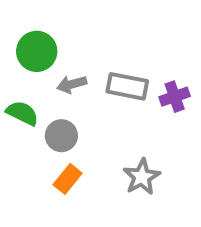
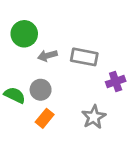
purple cross: (175, 97) -> (116, 82), moved
green semicircle: (22, 113) -> (15, 95), moved

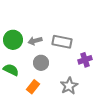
green circle: (24, 34) -> (13, 40), moved
gray circle: (41, 90) -> (41, 63), moved

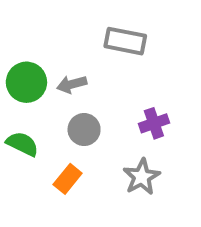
gray rectangle: (62, 42) -> (125, 41), moved
purple cross: (85, 60) -> (154, 123), moved

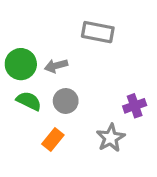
purple cross: (154, 123) -> (135, 106), moved
green semicircle: (22, 144) -> (29, 101), moved

